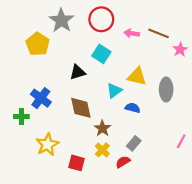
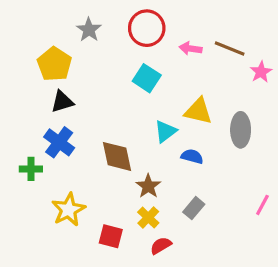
gray star: (61, 20) -> (89, 30), size x0.7
black triangle: (78, 72) -> (62, 102), moved
red semicircle: (123, 162) -> (161, 246), moved

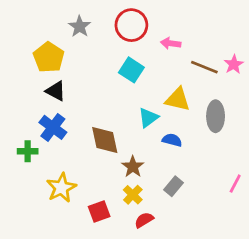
brown line: (230, 48) -> (204, 67), moved
black triangle: (62, 102) -> (56, 91), turned 45
red square: (111, 236) -> (99, 212), turned -35

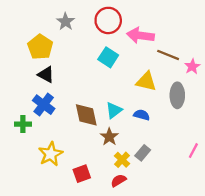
pink arrow: (171, 43) -> (140, 35), size x1.6
pink star: (234, 64) -> (192, 67), moved
cyan triangle: (148, 118) -> (114, 110), moved
yellow cross: (133, 195) -> (122, 160), moved

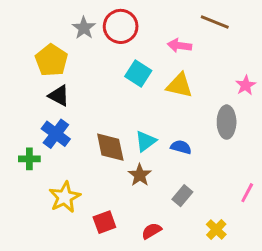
red circle: (108, 20) -> (121, 26), moved
pink arrow: (140, 35) -> (179, 46), size x0.7
brown line: (168, 55) -> (215, 22), moved
yellow triangle: (146, 81) -> (179, 85), moved
yellow cross: (122, 160) -> (216, 229), moved

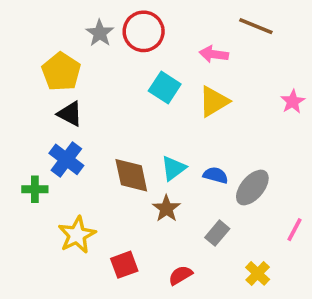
yellow triangle: (179, 85) -> (214, 102), turned -44
gray ellipse: (227, 122) -> (252, 187), moved, turned 40

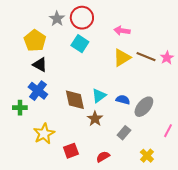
brown line: (256, 26) -> (146, 57), moved
cyan square: (165, 88) -> (80, 44), moved

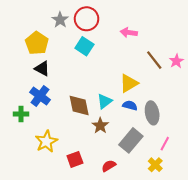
brown line: (146, 57) -> (154, 60), turned 30
yellow triangle: (122, 58) -> (129, 83), moved
gray ellipse: (144, 107) -> (152, 113), turned -50
pink line: (168, 131) -> (165, 144), moved
gray rectangle: (124, 133) -> (131, 140), size x1.6

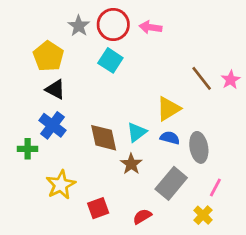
pink arrow: (129, 33) -> (151, 27), moved

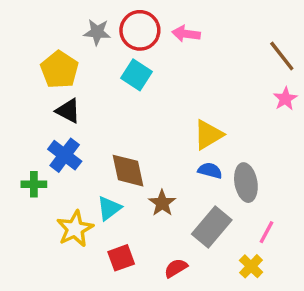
gray star: (79, 26) -> (97, 32), turned -30
brown line: (202, 78) -> (282, 56), moved
cyan triangle: (137, 132) -> (109, 208), moved

